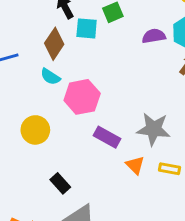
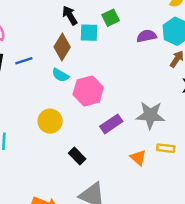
purple rectangle: (107, 137) -> (111, 124), turned -60
orange triangle: (135, 165) -> (138, 158), moved
black rectangle: (60, 183) -> (77, 156), moved

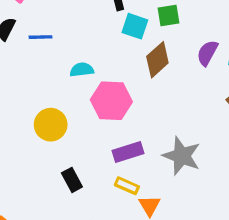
purple semicircle: (147, 36) -> (207, 53), turned -66
brown diamond: (62, 47) -> (157, 60), moved
cyan semicircle: (60, 75) -> (82, 70), turned 126
yellow rectangle: (166, 148) -> (127, 186), moved

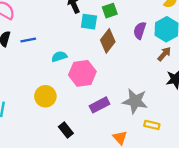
yellow rectangle: (127, 186) -> (152, 125), moved

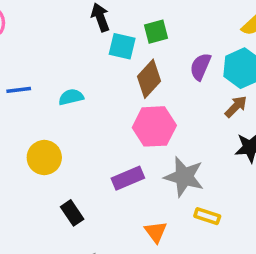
blue line: (28, 40) -> (19, 90), moved
pink hexagon: (82, 73) -> (154, 126), moved

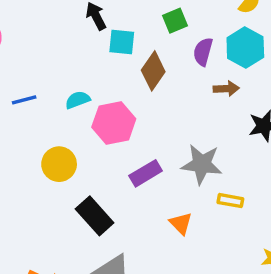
green square: (156, 32) -> (175, 21), moved
brown arrow: (236, 107) -> (226, 89), moved, turned 50
pink hexagon: (154, 126) -> (114, 123), moved
black rectangle: (72, 213) -> (95, 216), size x1.5

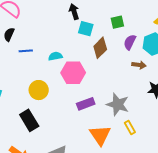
yellow rectangle: (230, 201) -> (130, 127), turned 40
black rectangle: (95, 216) -> (29, 120), moved
orange triangle: (181, 223) -> (100, 135), size x1.6

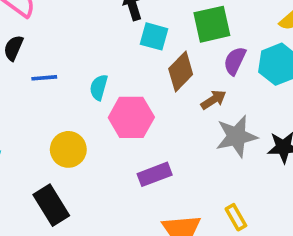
green square: (117, 22) -> (212, 24), size x1.5
cyan semicircle: (55, 56) -> (99, 87), turned -64
brown arrow: (139, 65) -> (214, 100), moved, turned -40
gray star: (118, 104) -> (236, 136), moved, turned -30

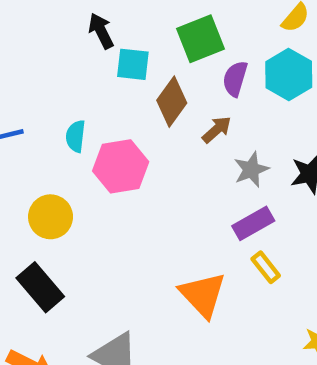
gray star: (236, 136) -> (251, 170), size x0.7
purple rectangle: (155, 174) -> (253, 223), moved

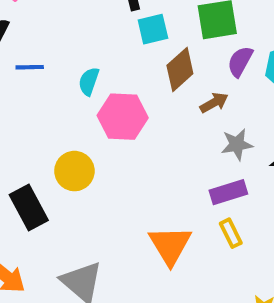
cyan square: (133, 64) -> (153, 29), turned -32
yellow circle: (51, 217) -> (74, 171), moved

